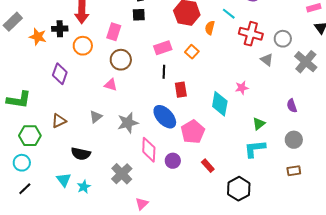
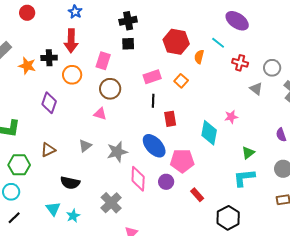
red cross: (251, 34) -> (240, 63), size x0.7
pink pentagon: (193, 132) -> (182, 161), turned 30
purple circle: (173, 161) -> (166, 182), moved

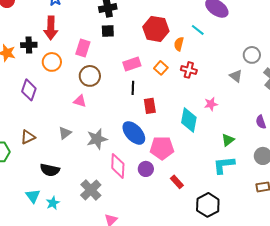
red cross: (240, 63) -> (189, 70), moved

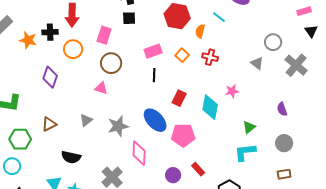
red rectangle: (150, 106) -> (179, 98), moved, turned 35
purple circle: (146, 169) -> (173, 175), moved

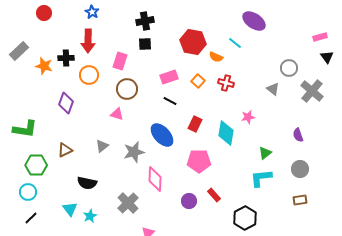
orange semicircle: (200, 31) -> (216, 57), turned -80
black line: (154, 75) -> (170, 101), turned -64
blue ellipse: (155, 120) -> (162, 135), moved

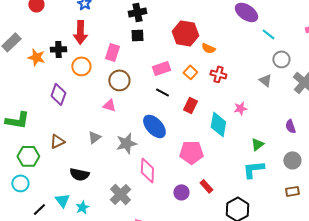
cyan line: (235, 43) -> (268, 34), moved
red rectangle: (195, 124) -> (190, 105), moved
black line: (31, 218) -> (39, 209), moved

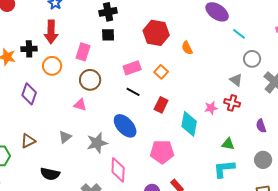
orange semicircle: (208, 48) -> (187, 48), moved, turned 40
red cross: (218, 74) -> (232, 103), moved
green triangle: (257, 144) -> (228, 144), turned 48

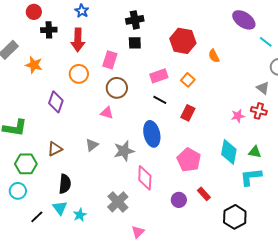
black cross: (29, 49) -> (49, 30), moved
cyan diamond: (189, 124) -> (229, 152), moved
blue ellipse: (125, 126) -> (152, 134), turned 30
pink pentagon: (162, 152) -> (189, 160), turned 30
black semicircle: (50, 174) -> (65, 184), moved, turned -96

